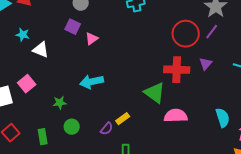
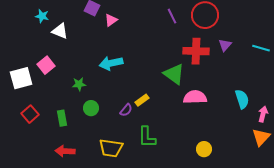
purple line: (212, 32) -> (172, 16), moved, turned -63

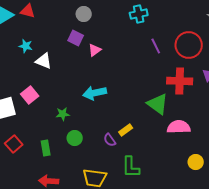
purple semicircle: (126, 110) -> (110, 140), turned 104
yellow circle: (204, 149) -> (196, 162), moved

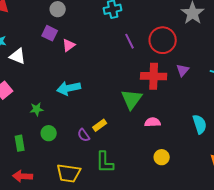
green triangle: (158, 104) -> (132, 99), turned 30
pink semicircle: (179, 127) -> (153, 122), size x0.7
yellow circle: (196, 162) -> (162, 157), moved

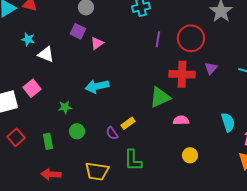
purple line: (130, 41) -> (158, 39), turned 35
green triangle: (132, 99) -> (160, 97), turned 30

